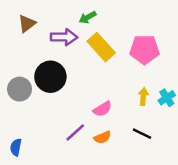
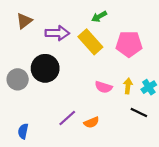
green arrow: (88, 17) -> (99, 17), moved
pink semicircle: (102, 109) -> (104, 87), moved, turned 49
black line: (142, 134) -> (139, 112), moved
blue semicircle: (16, 147) -> (23, 131), moved

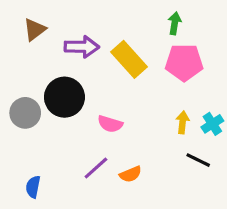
green arrow: (99, 17) -> (175, 23), moved, turned 128
pink semicircle: (104, 87) -> (110, 124), moved

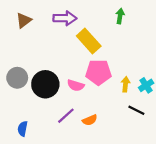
purple arrow: (82, 47) -> (65, 18), moved
pink pentagon: (184, 63) -> (98, 72), moved
black circle: (64, 97) -> (45, 84), moved

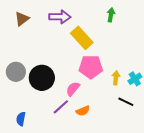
pink semicircle: (76, 85) -> (73, 89), moved, turned 112

